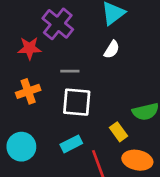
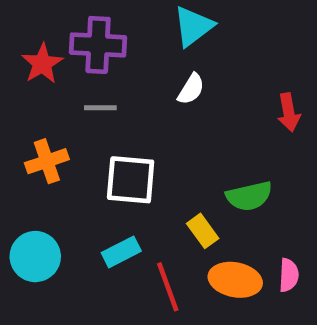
purple cross: (58, 24) -> (98, 45), turned -36
red star: (29, 48) -> (42, 64), moved, turned -30
gray line: (70, 71) -> (100, 108), moved

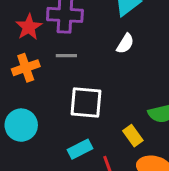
orange cross: (47, 161) -> (26, 68), moved
cyan circle: (35, 257) -> (21, 125), moved

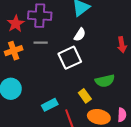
white square: (86, 102) -> (70, 58), moved, turned -30

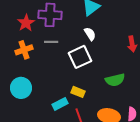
white semicircle: (80, 35) -> (90, 34), turned -64
yellow rectangle: (85, 96) -> (78, 92), moved, turned -32

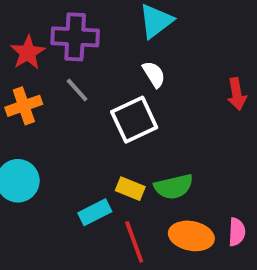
gray line: (51, 42) -> (77, 90), turned 48
green semicircle: (115, 80) -> (174, 187), moved

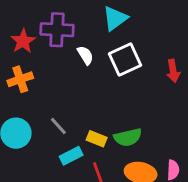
white semicircle: (154, 74) -> (85, 55), moved
gray line: (77, 90) -> (58, 126), moved
white square: (134, 120) -> (125, 59), moved

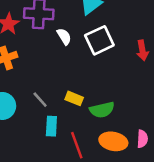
yellow rectangle: (97, 139) -> (74, 98), moved
cyan rectangle: (71, 156) -> (51, 126), turned -60

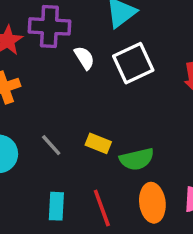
cyan rectangle: (51, 126) -> (56, 206), moved
orange ellipse: (113, 141) -> (152, 203), turned 72

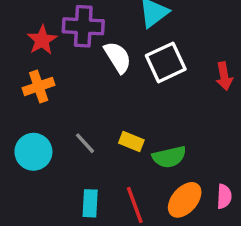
white semicircle: (84, 58) -> (118, 57), size x1.4
orange ellipse: (152, 203) -> (185, 200), turned 48

